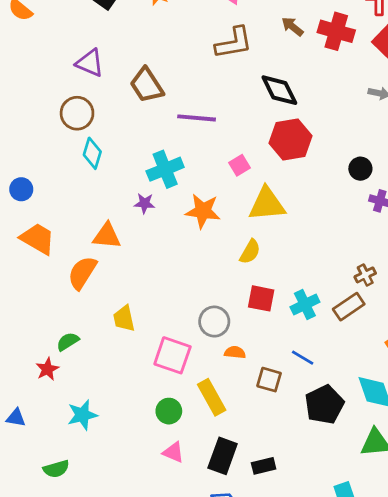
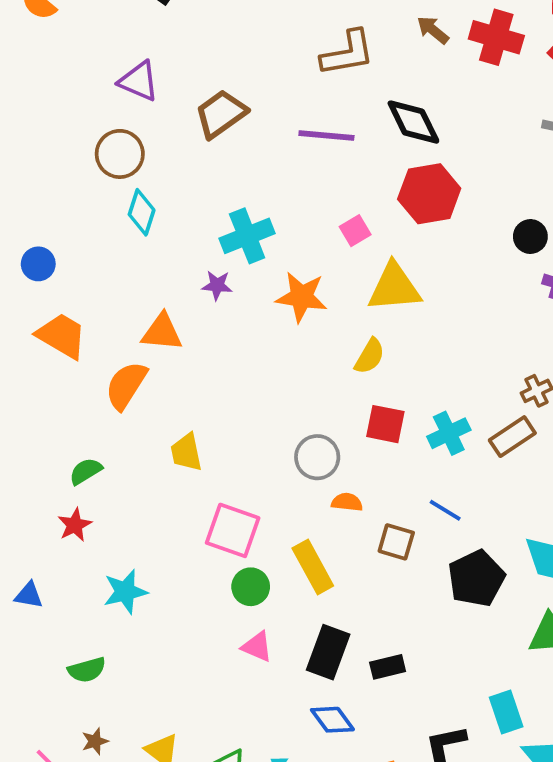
brown trapezoid: (147, 85) -> (221, 114), turned 87
purple line: (197, 118) -> (326, 136), moved
green semicircle: (68, 342) -> (86, 471), moved
pink square: (172, 355) -> (233, 530), moved

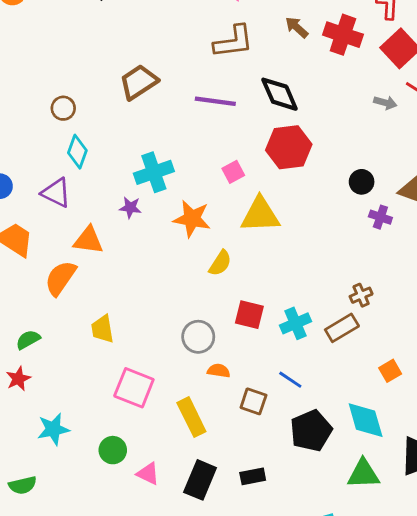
purple triangle: (139, 81) -> (56, 193), moved
brown circle: (120, 154) -> (63, 108), size x0.7
yellow semicircle: (370, 356) -> (220, 263), moved
green circle: (251, 587) -> (113, 450), moved
black rectangle: (388, 667) -> (253, 476), moved

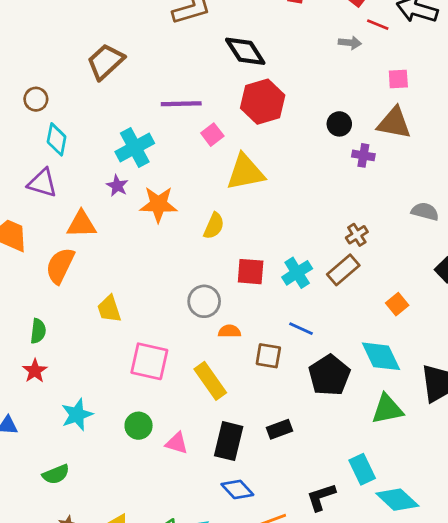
purple line: (215, 101) -> (181, 104), moved
purple star: (130, 208) -> (117, 186), turned 30
orange star: (192, 219) -> (158, 204), moved
green semicircle: (28, 340) -> (38, 331), turned 135

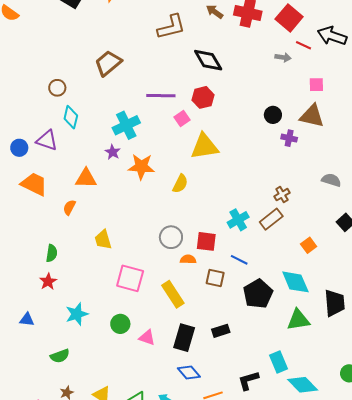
red hexagon: (263, 102) -> (203, 97), moved, size x0.7
purple triangle: (42, 183) -> (47, 140), moved
orange semicircle: (60, 266) -> (69, 207), size x0.6
red square: (251, 272) -> (206, 241), moved

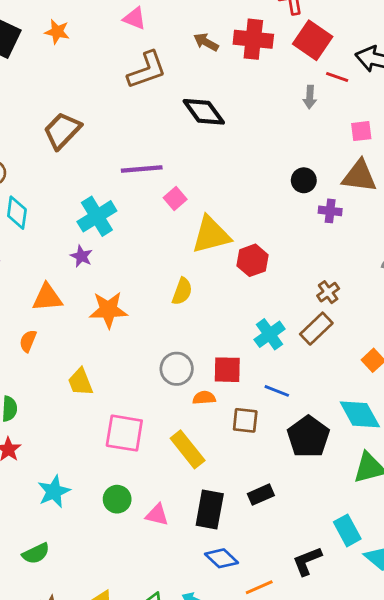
gray arrow: (283, 57) -> (310, 97), turned 91
red hexagon: (203, 97) -> (252, 260), moved
orange star: (141, 167) -> (108, 310), moved

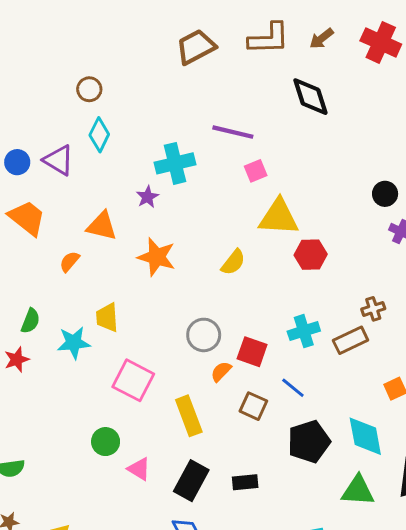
brown arrow: (206, 42) -> (322, 38), moved, turned -85
brown trapezoid: (62, 131) -> (196, 47), moved
orange semicircle: (204, 398) -> (221, 371), turned -60
cyan star: (54, 492) -> (74, 343), moved

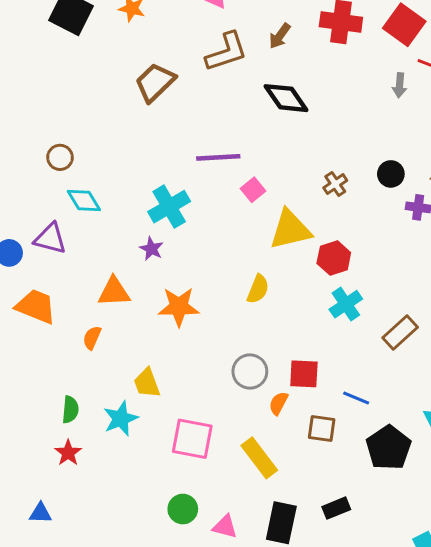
cyan diamond: (99, 135) -> (84, 200), turned -40
brown cross: (373, 309) -> (335, 184), moved
cyan cross: (304, 331) -> (346, 304), moved

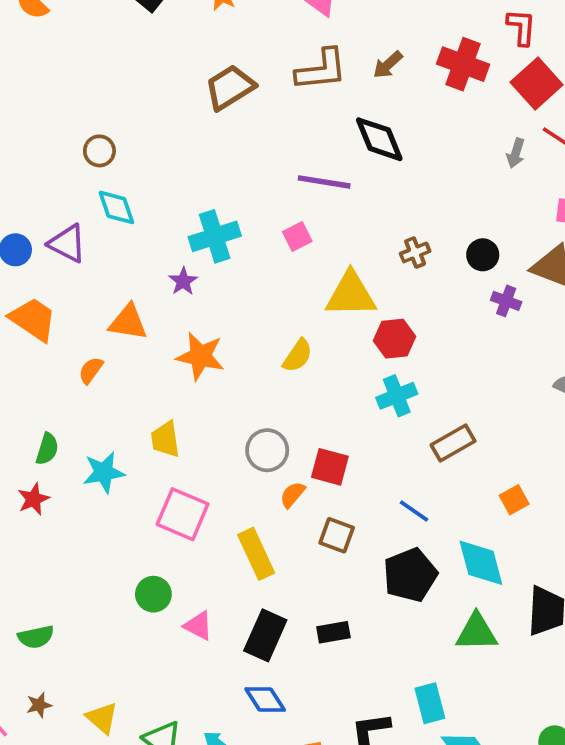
purple line: (218, 157) -> (324, 182), moved
pink square: (253, 190) -> (297, 236), moved
yellow trapezoid: (147, 383) -> (165, 439), moved
blue line: (356, 398) -> (414, 511), moved

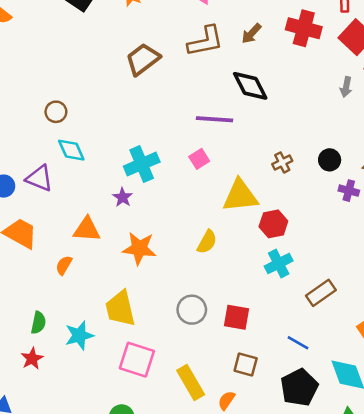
yellow trapezoid: (165, 439) -> (120, 309), size x1.4
orange semicircle: (293, 495) -> (226, 400), moved

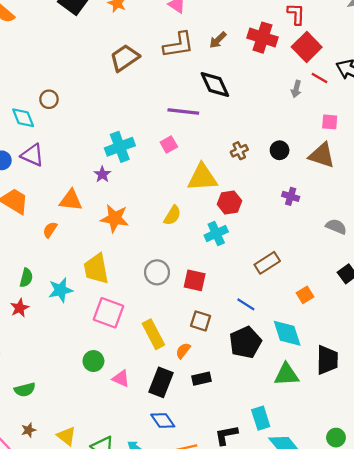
cyan diamond: (71, 150) -> (23, 118), moved
purple cross: (349, 191) -> (291, 196), moved
cyan cross: (279, 264) -> (216, 234), moved

